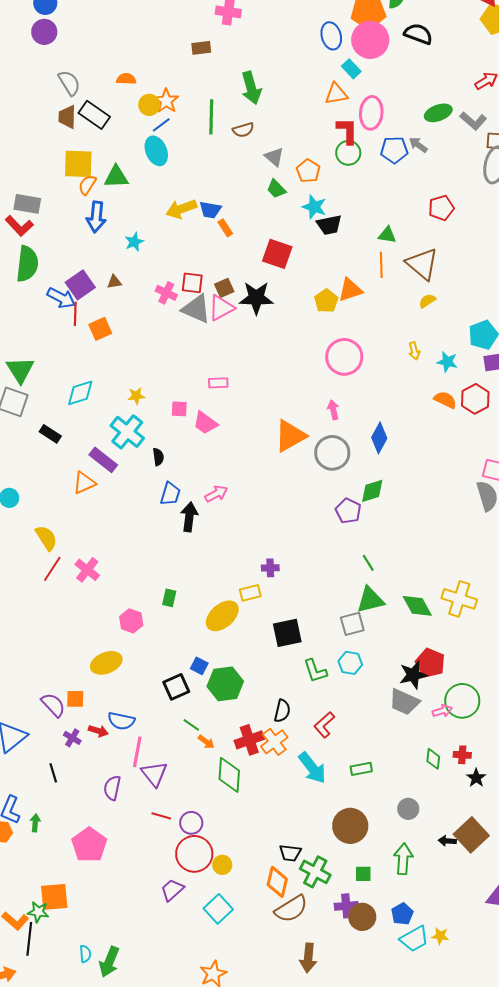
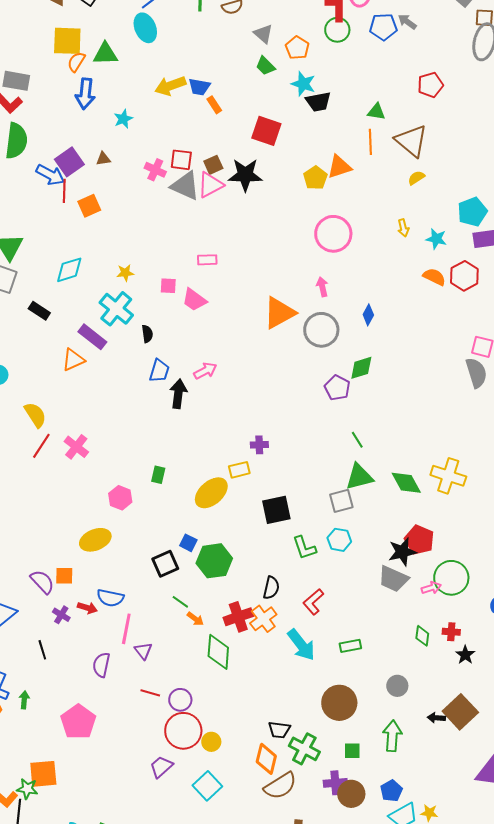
blue diamond: (379, 438) -> (368, 315), size x0.7
purple triangle: (154, 774) -> (143, 651), size x0.7

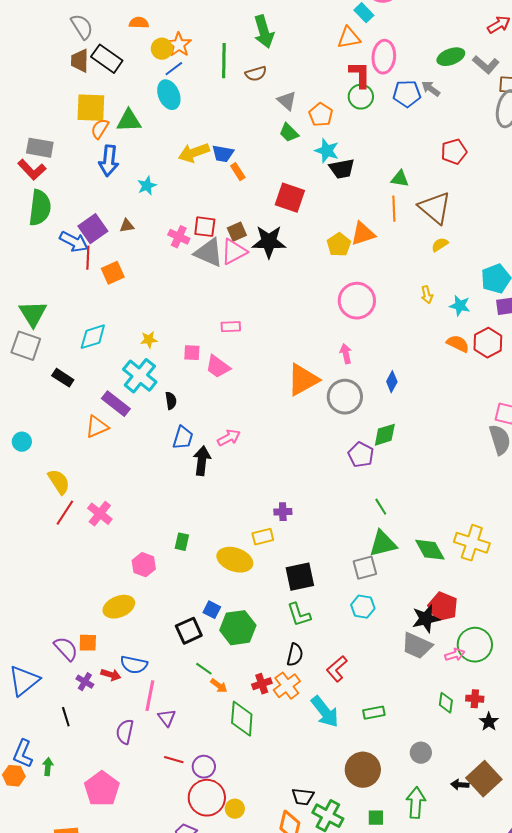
yellow ellipse: (211, 493) -> (235, 560), turned 60
green L-shape: (304, 548) -> (299, 615), moved
red cross: (238, 617) -> (262, 684), size x0.7

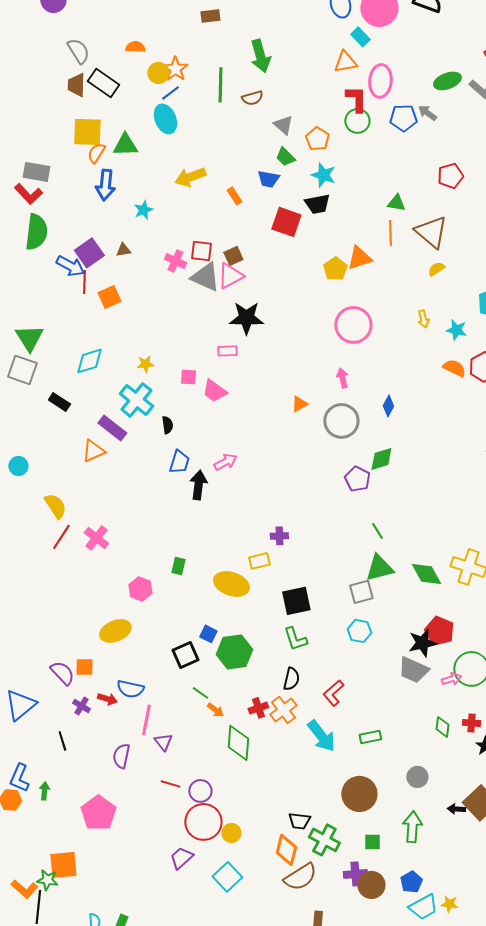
blue trapezoid: (223, 154) -> (268, 179), moved
black trapezoid: (342, 169) -> (317, 204), moved
black star: (269, 242) -> (246, 318), moved
orange triangle: (303, 380) -> (299, 404), size x0.5

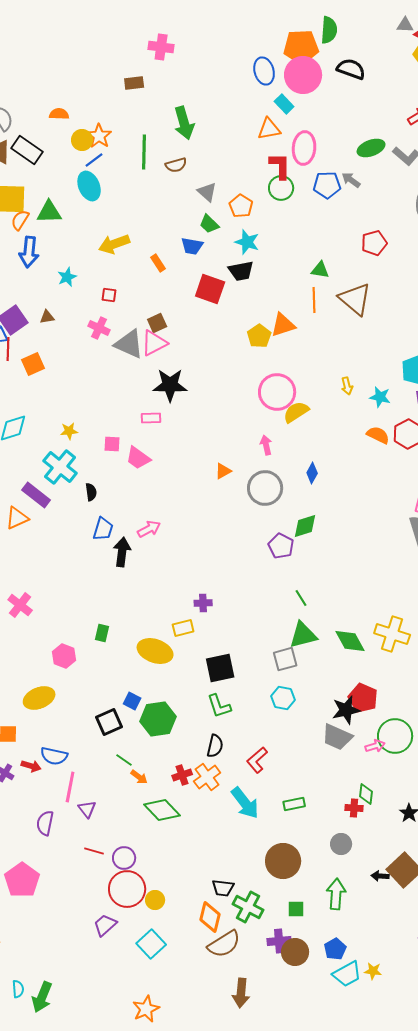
red square: (201, 251) -> (109, 295), moved, size x0.7
yellow semicircle: (436, 269) -> (296, 412), moved, size x1.5
red cross: (471, 723) -> (354, 808), moved
green diamond: (238, 743) -> (162, 810), turned -48

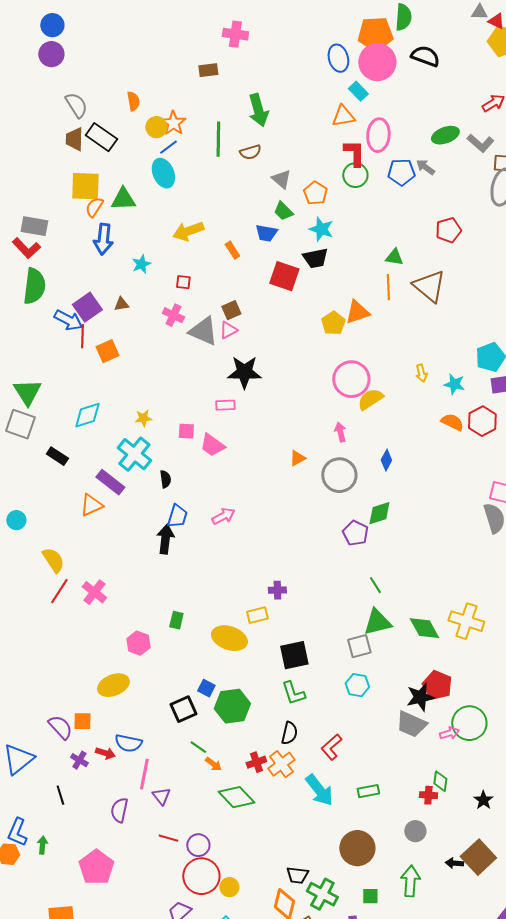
orange semicircle: (59, 114) -> (133, 101), turned 78
pink triangle: (154, 343) -> (228, 330), size x0.7
black arrow: (122, 552) -> (165, 539), moved

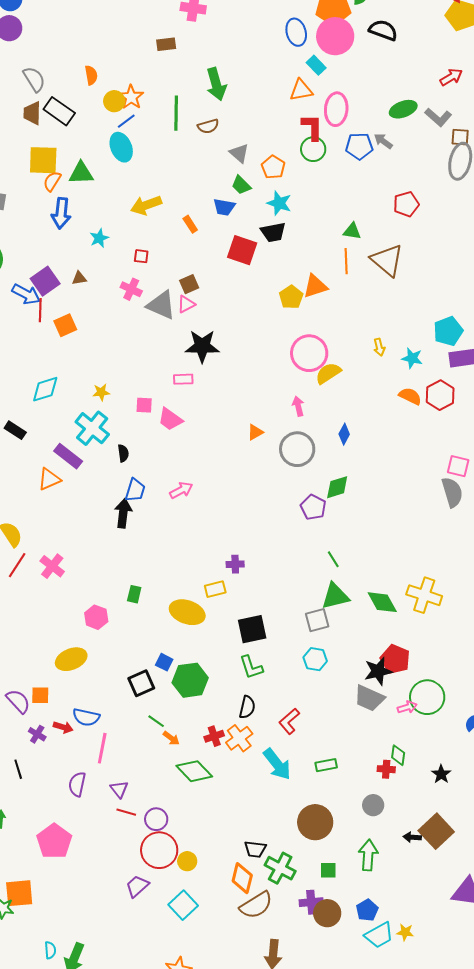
purple triangle: (161, 796) -> (119, 789), moved

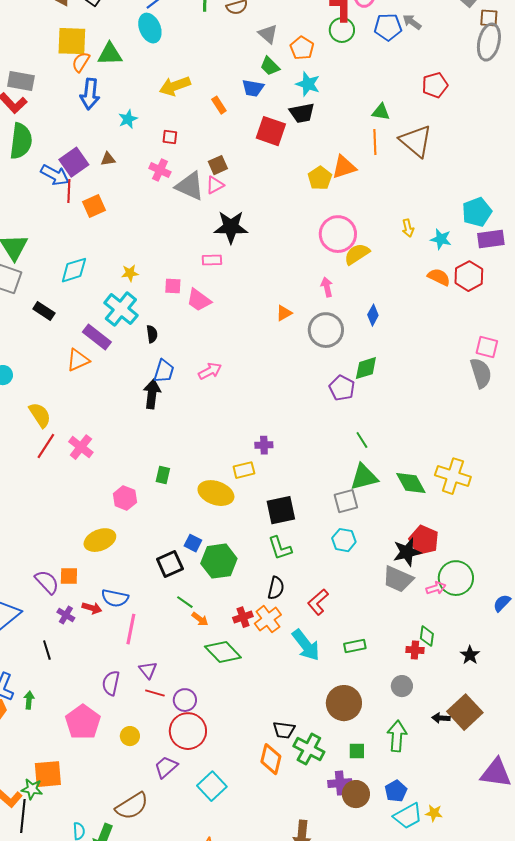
purple semicircle: (77, 784) -> (111, 683), moved
yellow circle: (187, 861) -> (130, 736), moved
brown semicircle: (256, 905) -> (132, 806), moved

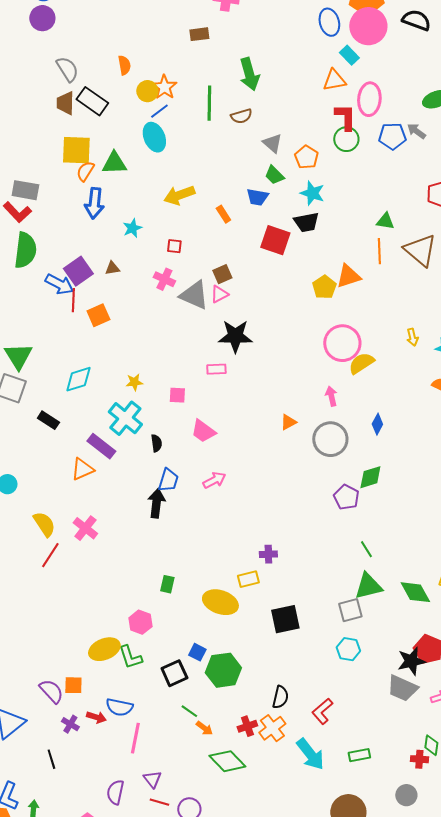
pink trapezoid: (199, 300) -> (203, 431), moved
pink cross: (81, 447) -> (85, 528), moved
pink hexagon: (125, 498) -> (140, 622), moved
green L-shape: (280, 548) -> (130, 657), moved

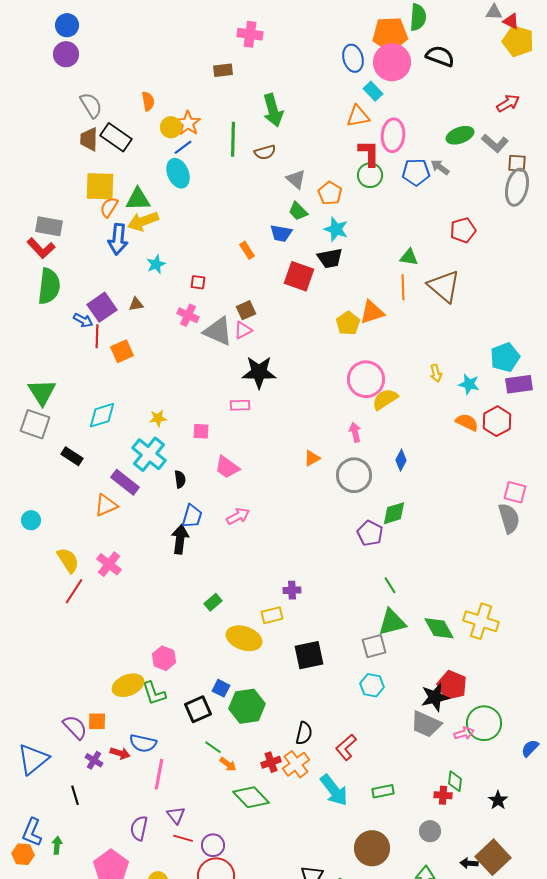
yellow arrow: (179, 195) -> (143, 221), moved
blue arrow: (59, 284) -> (83, 320), size x0.7
green rectangle: (167, 584) -> (213, 602), moved, turned 36

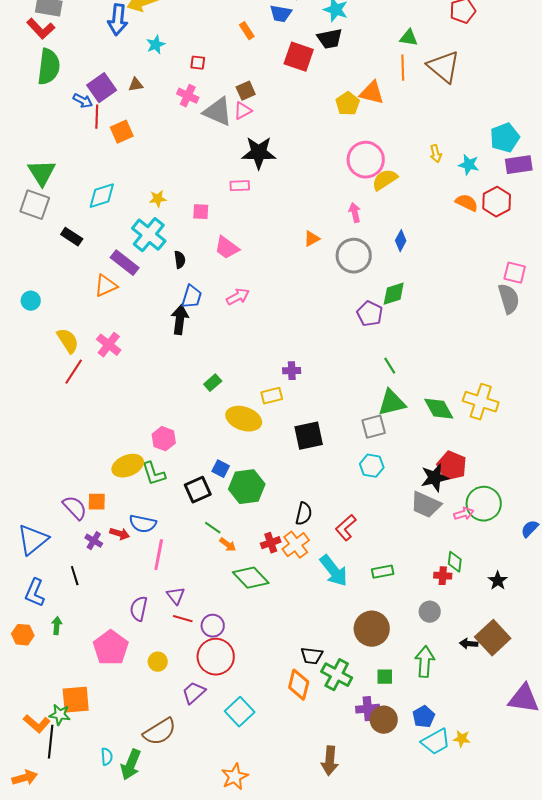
orange triangle: (372, 312) -> (372, 93), turned 32
blue L-shape: (32, 832) -> (35, 593), moved

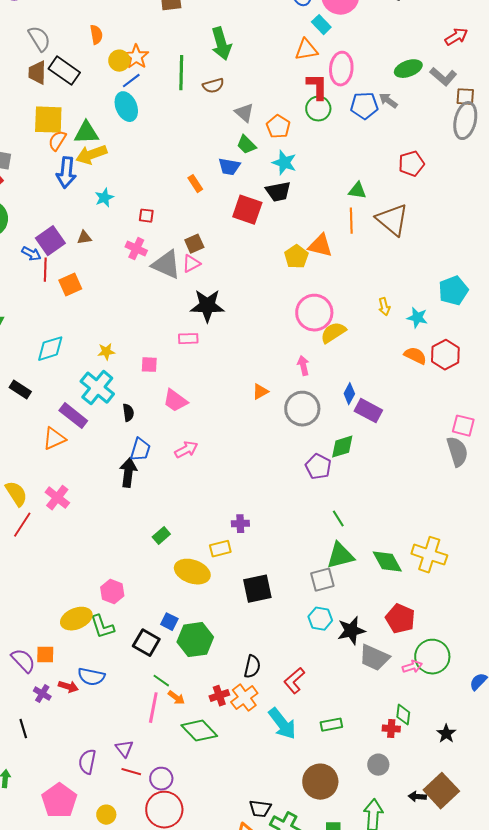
purple rectangle: (519, 165) -> (368, 411), moved, turned 36
black star: (435, 478) -> (351, 631), moved
black square: (198, 490) -> (146, 643), turned -36
pink line: (159, 555) -> (153, 708), moved

